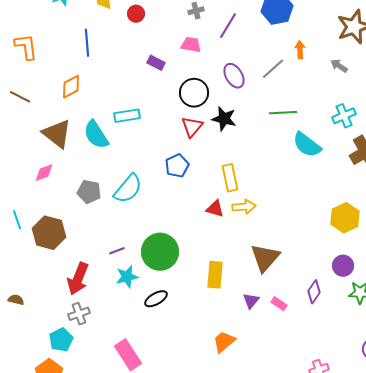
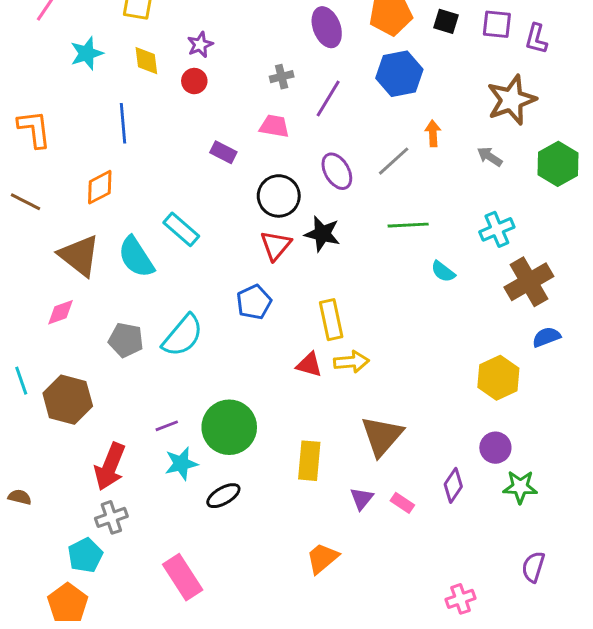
cyan rectangle: (127, 116) -> (181, 229), turned 50
cyan semicircle: (307, 145) -> (443, 272), size x0.6

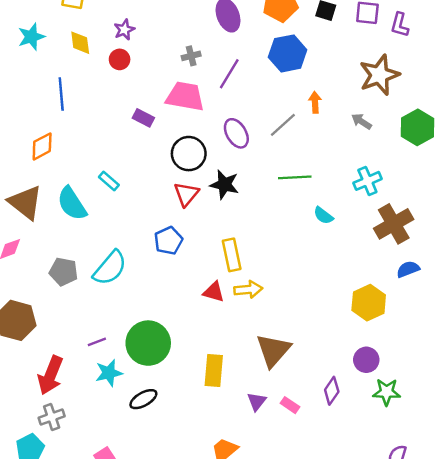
pink trapezoid: (274, 126) -> (185, 96), size x1.6
cyan rectangle: (181, 229) -> (109, 181), size x0.7

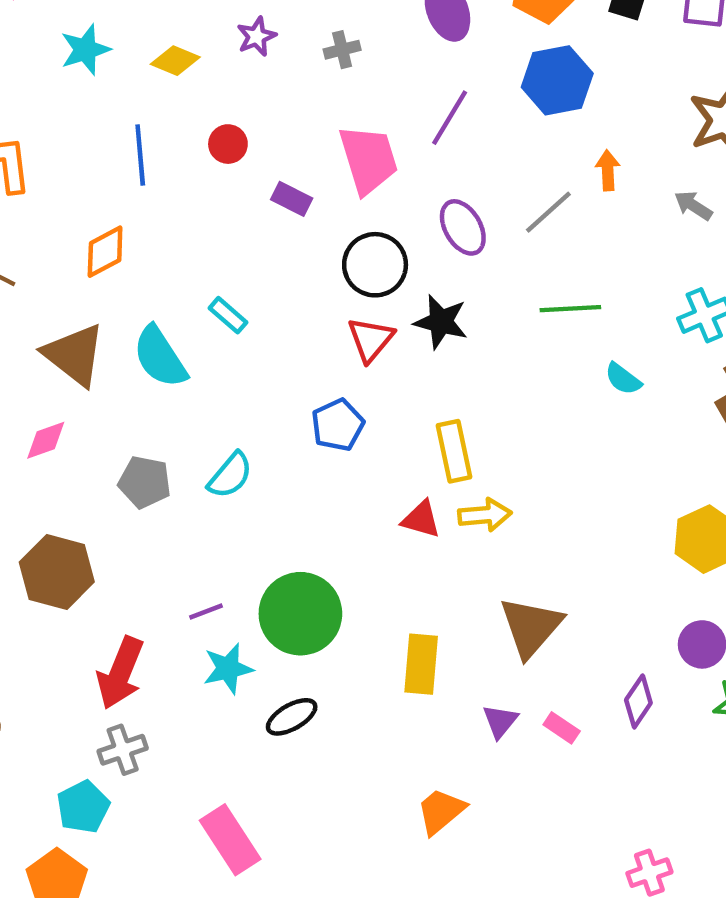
yellow diamond: (80, 43) -> (175, 61), turned -60
gray cross: (191, 56) -> (342, 50), moved
red circle: (120, 59) -> (228, 144), moved
pink trapezoid: (185, 96) -> (368, 159), turned 63
cyan semicircle: (110, 268) -> (230, 475), size x0.7

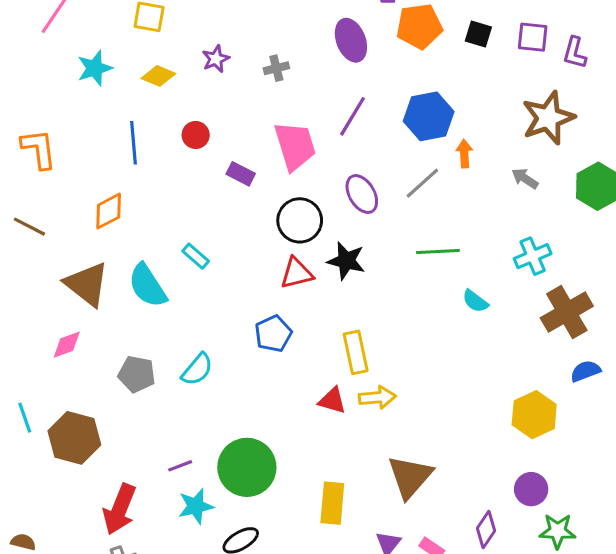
blue hexagon: (557, 80) -> (429, 116), moved
red triangle: (371, 339) -> (297, 273), turned 36

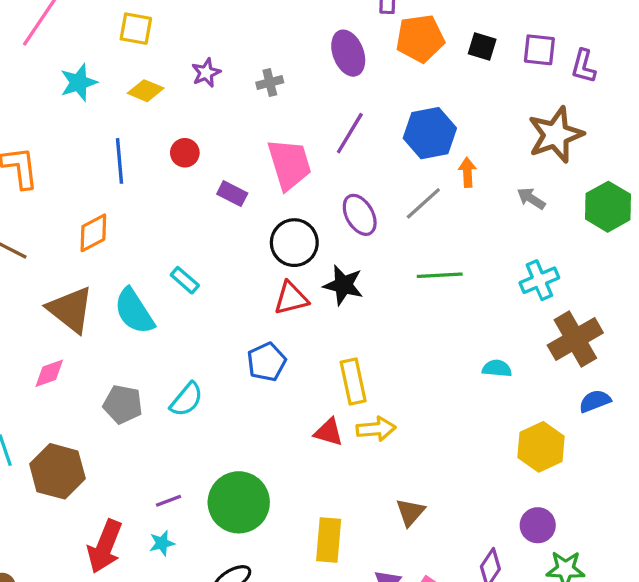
cyan semicircle: (475, 301) -> (497, 368), moved, turned 148
brown triangle: (410, 477) -> (410, 512), size x0.6
cyan star: (196, 506) -> (162, 543), moved, size x0.7

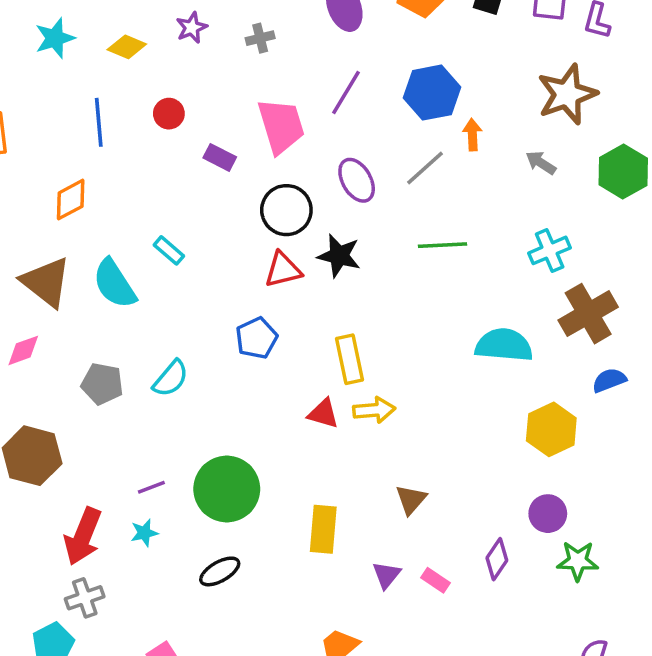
cyan semicircle: (497, 368) -> (504, 345), size x1.8

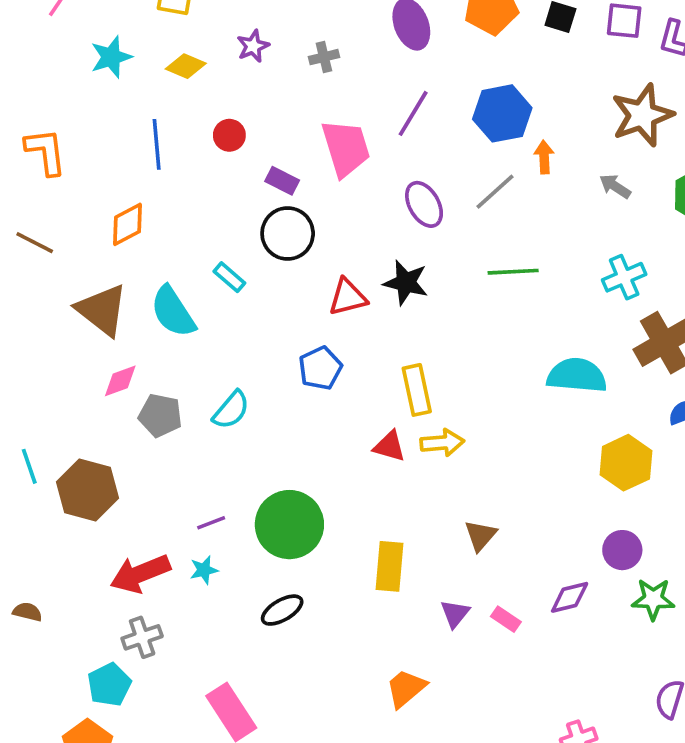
black circle: (286, 210) -> (288, 234), moved
pink diamond: (23, 350) -> (120, 381), moved
red arrow: (83, 536) -> (140, 574), turned 46
purple diamond: (497, 559) -> (570, 597), turned 42

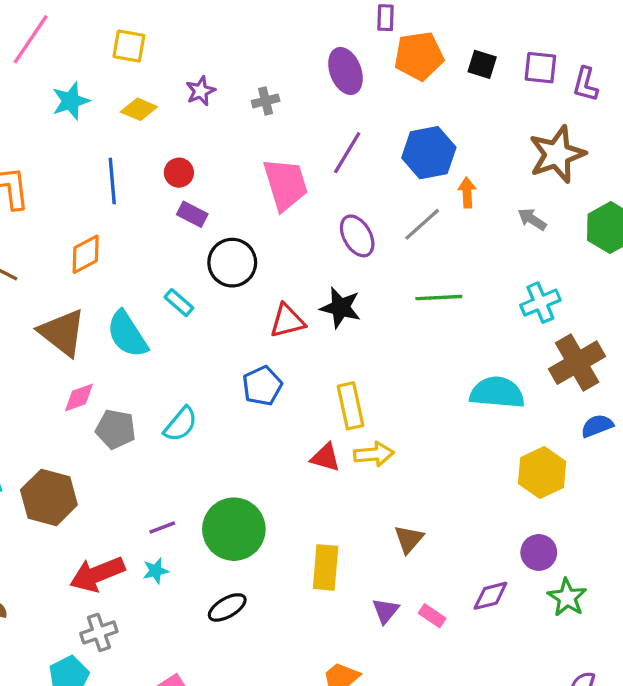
purple rectangle: (282, 181) -> (192, 214), moved
green star: (653, 599) -> (567, 597), turned 30

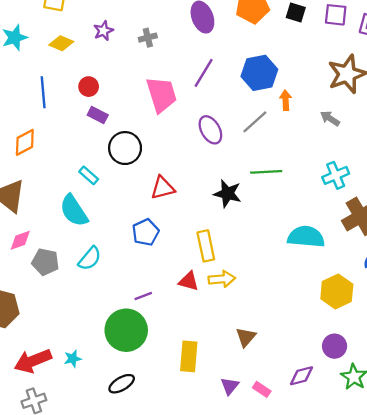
black star: (341, 308) -> (227, 194), moved
cyan semicircle: (127, 334) -> (74, 211), moved
purple line: (162, 527) -> (143, 296), moved

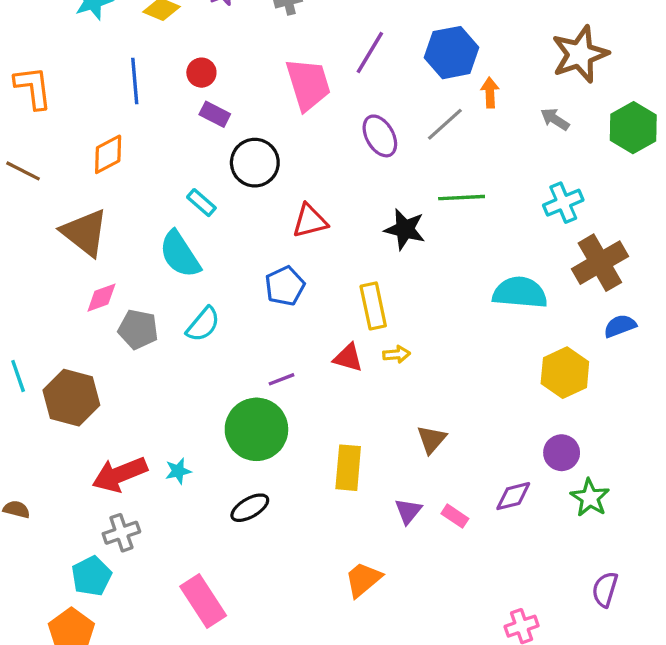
yellow arrow: (222, 279) -> (397, 354), size x0.7

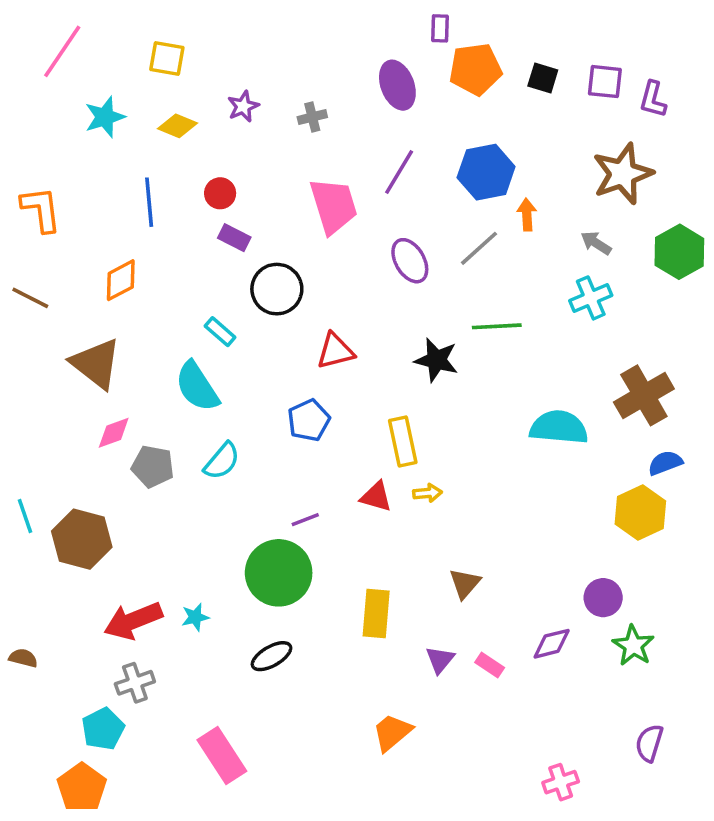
cyan cross: (563, 203) -> (591, 298), moved
yellow hexagon: (565, 373) -> (640, 513), moved

